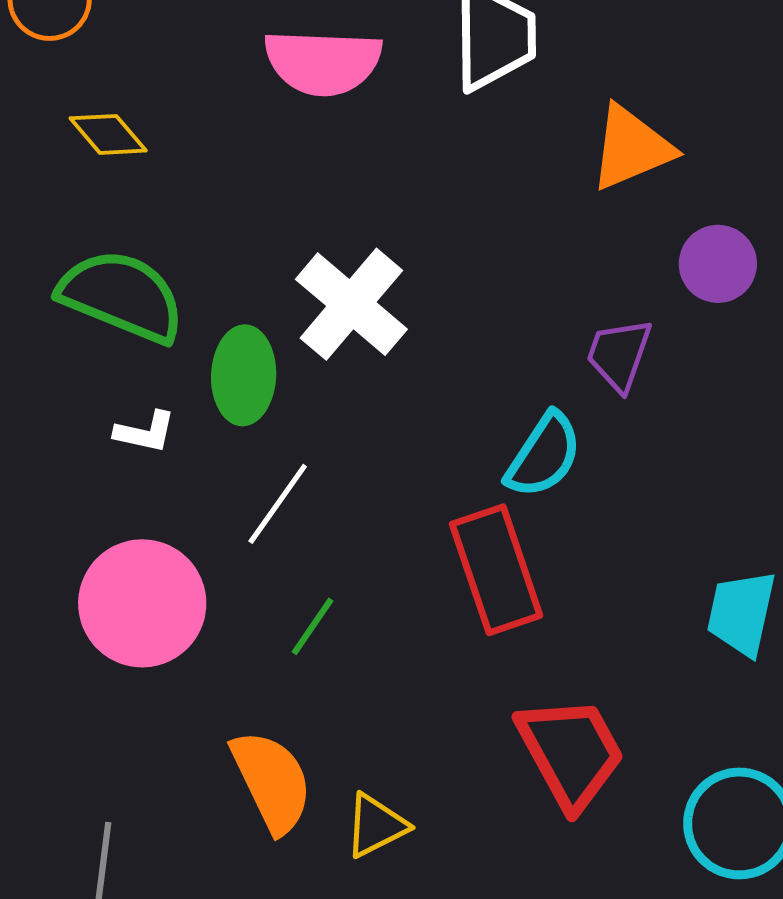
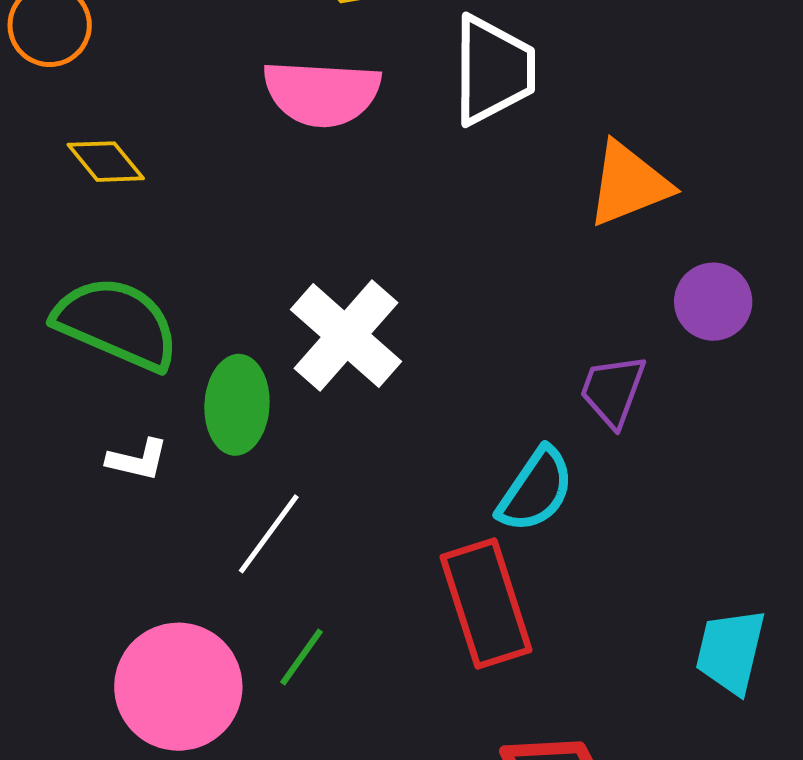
pink circle: (142, 603) -> (178, 687), moved

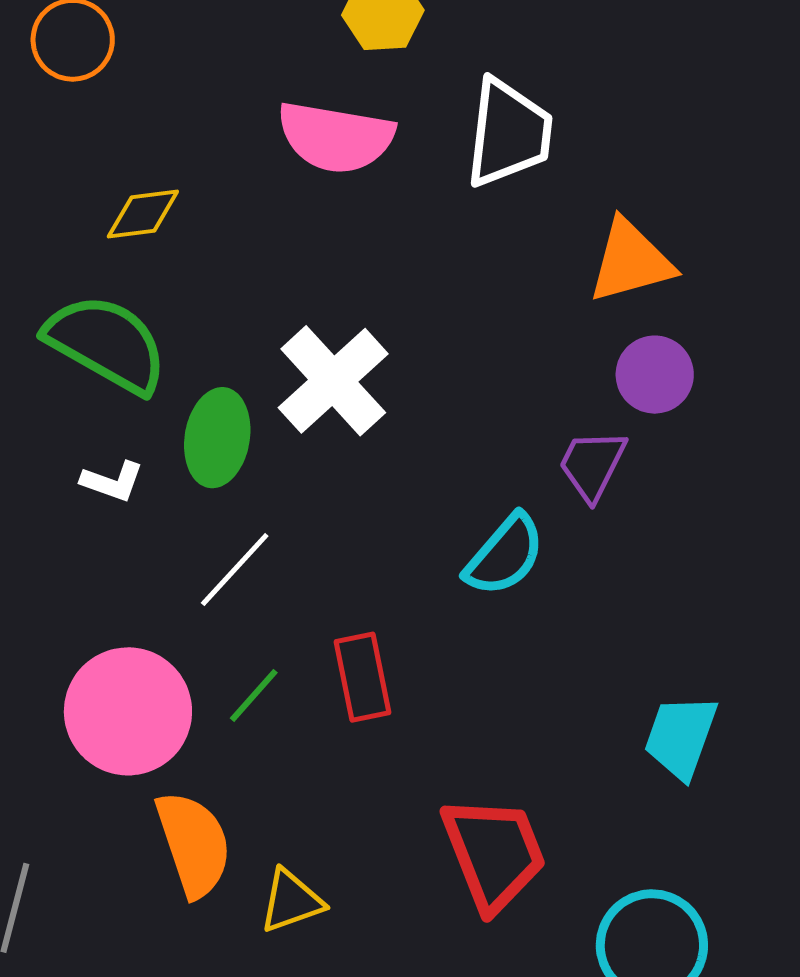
yellow diamond: (106, 162) -> (143, 214), moved, turned -64
purple circle: (713, 302) -> (655, 375), moved
red rectangle: (486, 603) -> (362, 677), moved, size x0.7

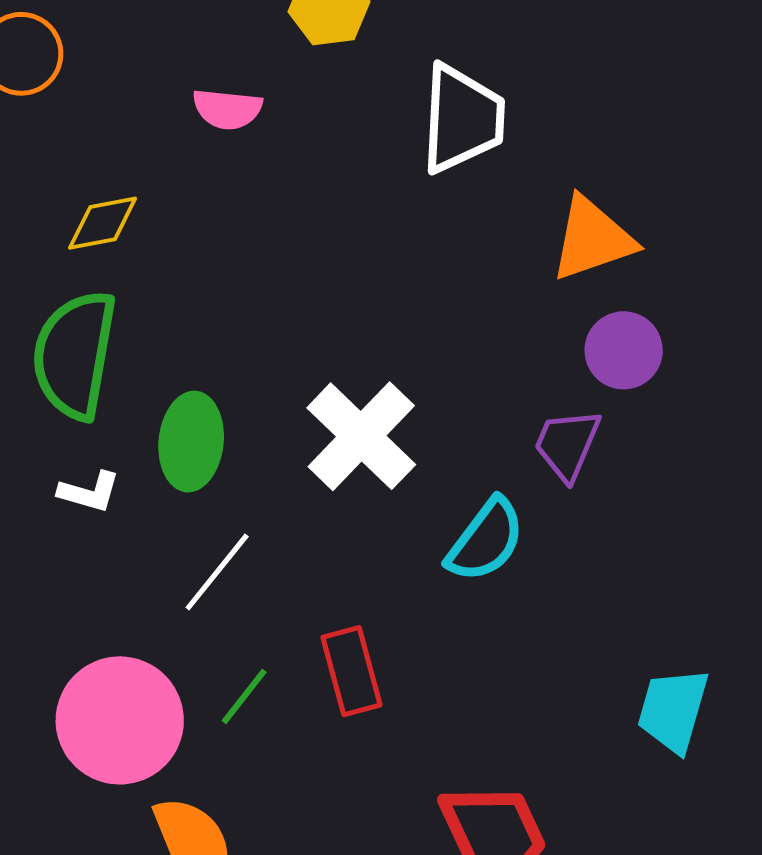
pink semicircle: (336, 137) -> (227, 109), moved, size x0.6
green semicircle: (106, 343) -> (74, 355), turned -106
white cross: (333, 381) -> (361, 436), moved

